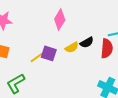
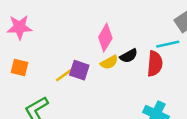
pink diamond: (60, 19) -> (105, 38), moved

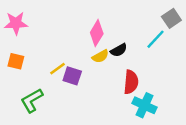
cyan line: (168, 44) -> (155, 39), turned -35
red semicircle: (155, 64) -> (131, 82), moved
purple square: (79, 70) -> (72, 76), moved

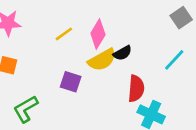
cyan line: (155, 39) -> (174, 60), moved
yellow semicircle: (100, 56) -> (102, 60), size x1.5
yellow line: (58, 69) -> (64, 34), moved

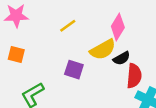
pink diamond: (98, 34) -> (118, 27), moved
black semicircle: (122, 53) -> (122, 58), moved

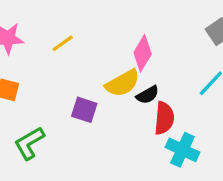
yellow line: (68, 26) -> (63, 43), moved

